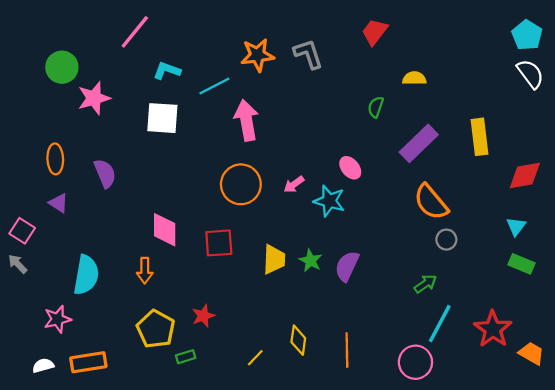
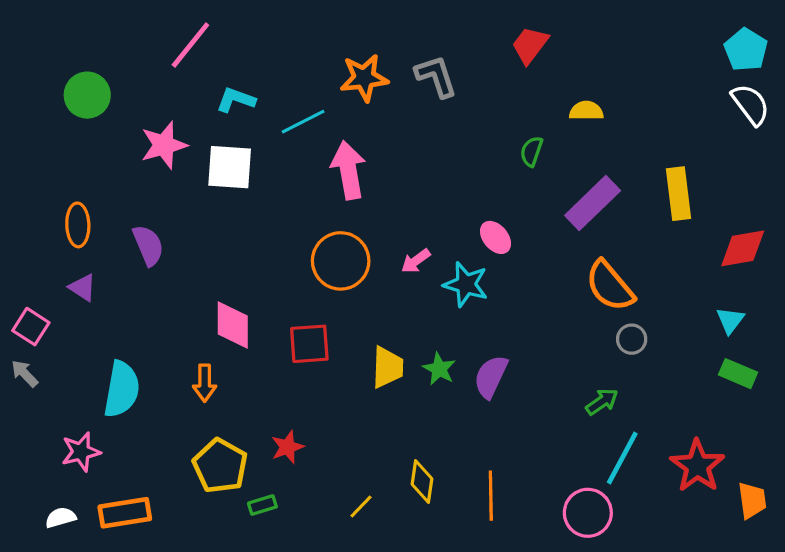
pink star: (94, 98) -> (164, 145), moved
orange trapezoid: (531, 353) -> (752, 500), turned 52

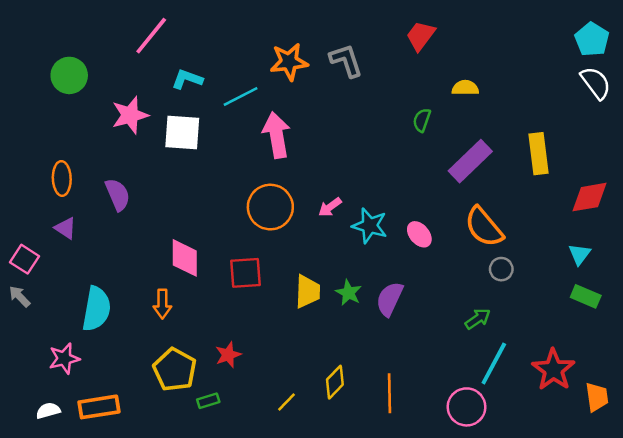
pink ellipse: (496, 237) -> (419, 234), moved
yellow diamond: (422, 481) -> (335, 382), turned 36

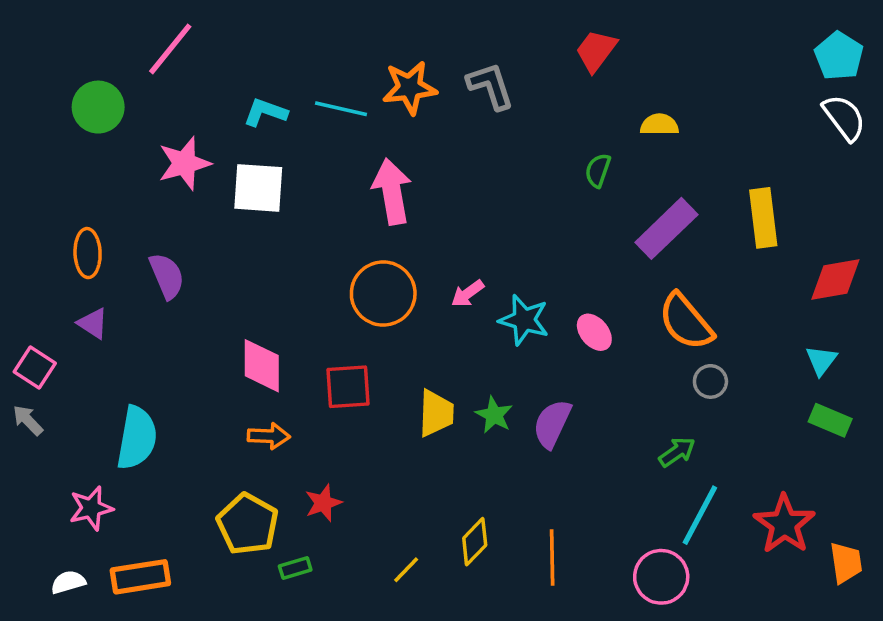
pink line: (151, 36) -> (170, 49), moved
cyan line: (241, 97) -> (341, 109), moved, turned 40
orange arrow: (162, 304) -> (269, 436), moved, turned -88

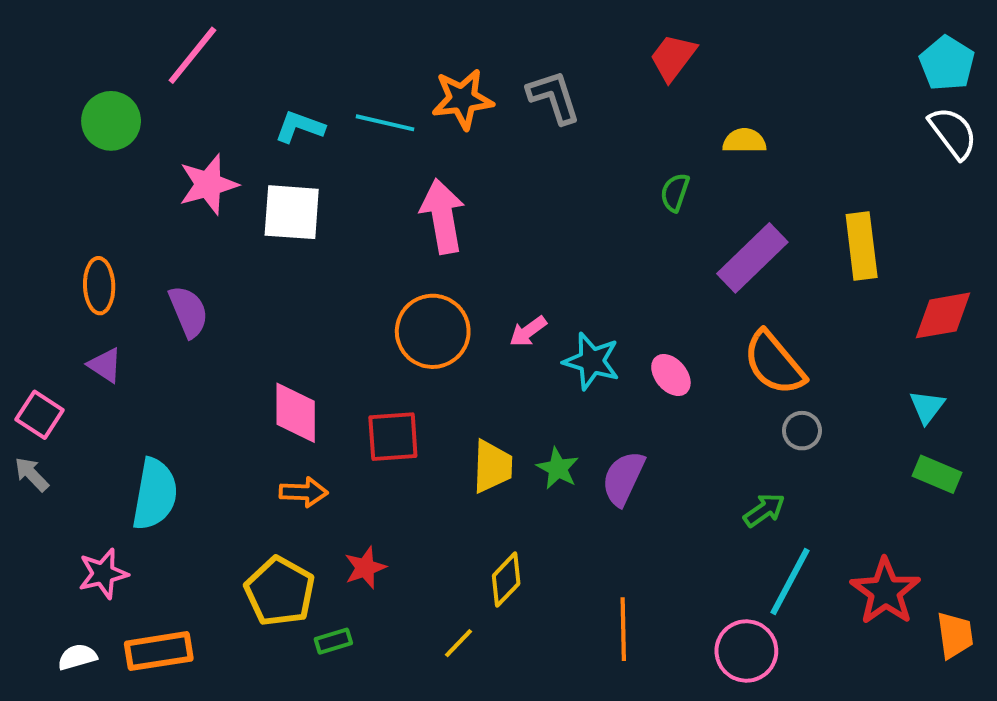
yellow diamond: (475, 542) -> (506, 580), moved

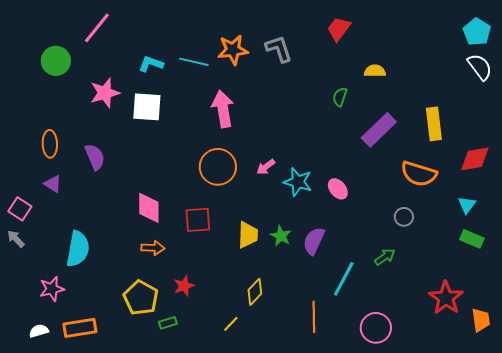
orange semicircle: (774, 363) -> (419, 174), moved, turned -33
cyan line: (790, 582) -> (344, 279), moved

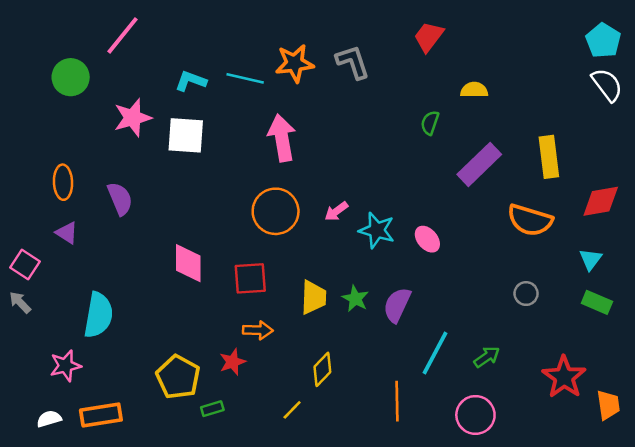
gray circle: (404, 217) -> (526, 294), moved
orange arrow: (153, 248) -> (258, 330), moved
green arrow: (385, 257) -> (487, 357), moved

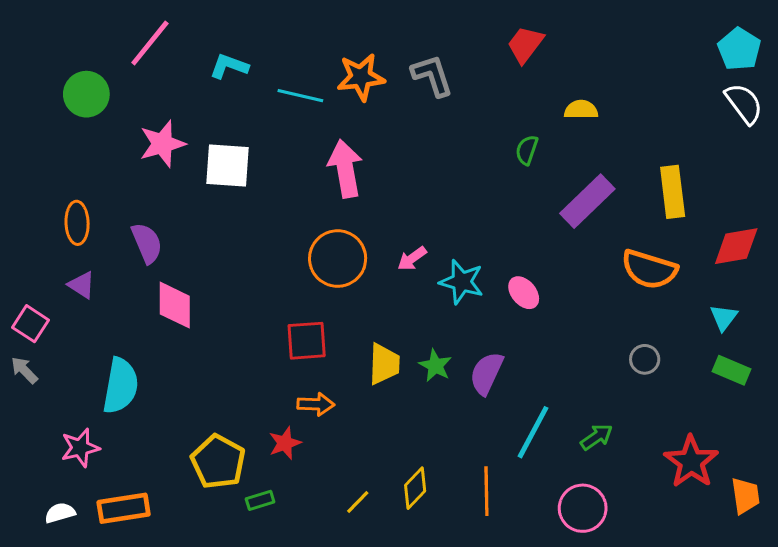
cyan L-shape: (191, 81) -> (229, 66), moved
pink diamond: (188, 263) -> (175, 305), moved
yellow diamond: (322, 369) -> (415, 488), moved

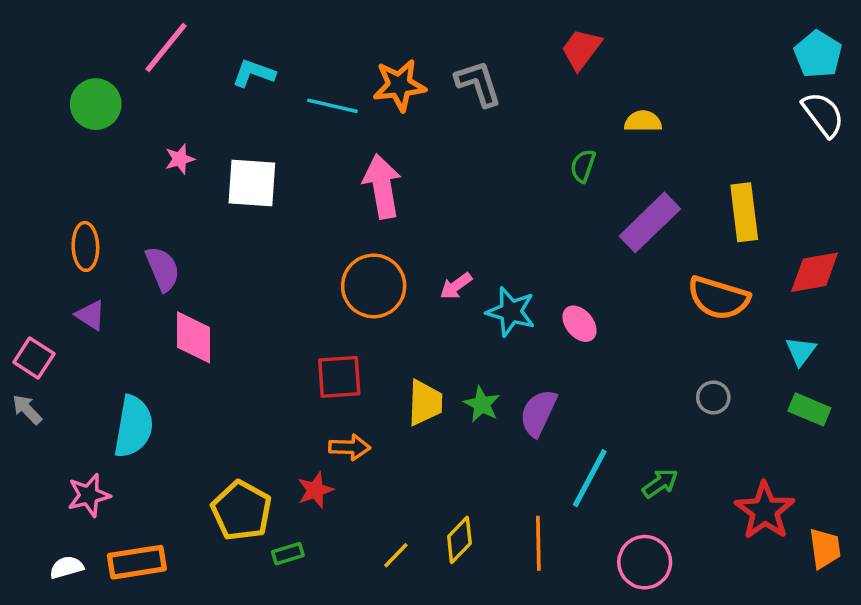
pink star: (162, 144) -> (180, 159), size x0.6

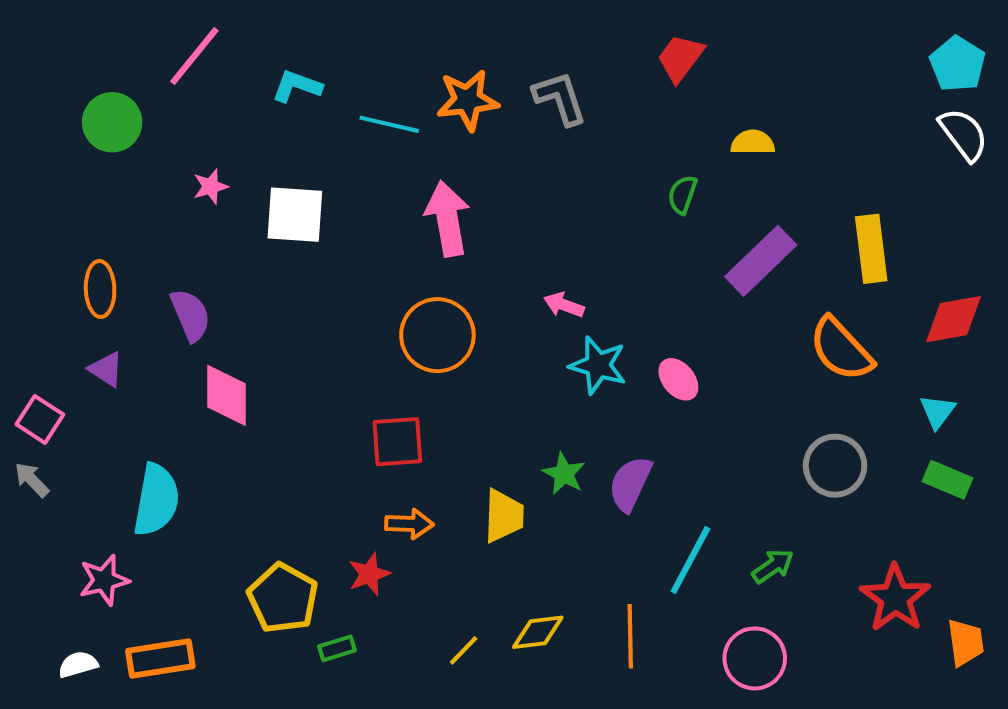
pink arrow: (456, 286) -> (564, 305), moved, turned 56
orange semicircle: (718, 298) -> (841, 349), turned 30
gray circle: (713, 397) -> (835, 466), size x1.6
yellow trapezoid: (425, 403) -> (504, 516), moved
yellow diamond: (459, 540) -> (538, 632), turned 39

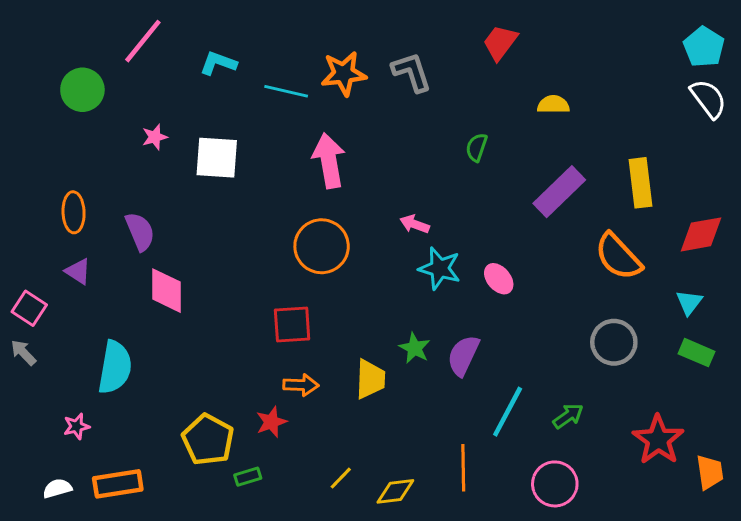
green semicircle: (682, 195) -> (477, 147), moved
pink star: (104, 580) -> (76, 426), size x0.7
yellow diamond: (538, 632) -> (395, 491), moved

